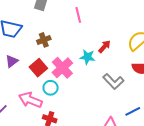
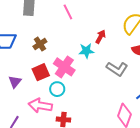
purple triangle: (12, 61) -> (15, 82), moved
red square: (38, 68) -> (41, 72), turned 30

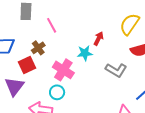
pink line: (68, 12) -> (52, 25), moved
red square: (41, 72) -> (27, 65), moved
purple triangle: (15, 82) -> (14, 86), size x1.5

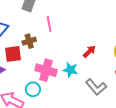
cyan star: (85, 53) -> (70, 70), moved
pink cross: (63, 70) -> (46, 70), turned -35

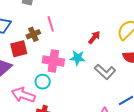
pink line: (49, 24) -> (51, 24), moved

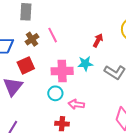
brown cross: (33, 34) -> (32, 39), moved
pink arrow: (23, 95) -> (76, 104), moved, size x0.7

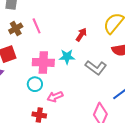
pink arrow: (76, 104) -> (55, 97), turned -35

